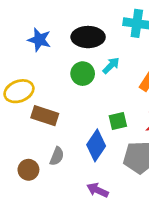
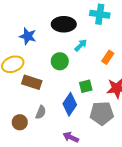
blue star: (39, 40) -> (28, 36), moved
green circle: (83, 74) -> (60, 61), moved

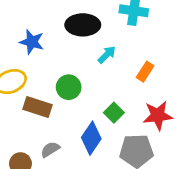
green circle: (60, 61) -> (69, 87), moved
green square: (86, 86) -> (114, 113), turned -32
gray semicircle: (41, 112) -> (50, 149), turned -144

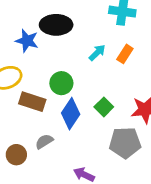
black ellipse: (83, 25) -> (56, 25), moved
orange rectangle: (145, 72) -> (125, 54), moved
blue diamond: (91, 138) -> (71, 114), moved

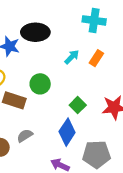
blue diamond: (71, 114) -> (67, 132), moved
gray pentagon: (125, 143) -> (96, 154), moved

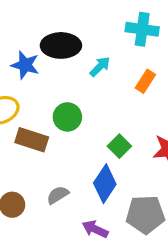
cyan arrow: (72, 57) -> (100, 67), moved
gray semicircle: (25, 136) -> (58, 195), moved

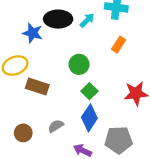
cyan arrow: (100, 67) -> (87, 20), moved
green circle: (67, 117) -> (79, 64), moved
green square: (119, 146) -> (89, 91), moved

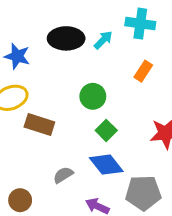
blue star: (33, 33) -> (17, 56), moved
blue diamond: (89, 118) -> (106, 165), turned -72
brown circle: (23, 133) -> (20, 200), moved

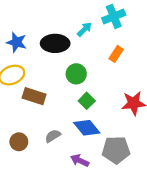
cyan cross: (140, 24) -> (114, 16), turned -30
black ellipse: (66, 38) -> (55, 43), moved
brown circle: (20, 200) -> (19, 142), moved

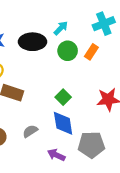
cyan cross: (114, 16) -> (104, 24), moved
green circle: (76, 74) -> (68, 51), moved
blue diamond: (87, 128) -> (63, 123), turned 30

